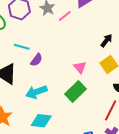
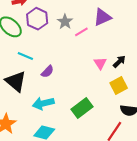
cyan line: (22, 47) -> (25, 56), moved
pink triangle: (80, 67) -> (100, 63), moved

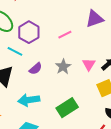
purple hexagon: (37, 19) -> (29, 32), moved
gray star: (65, 22) -> (63, 67), moved
pink line: (81, 32) -> (65, 35), moved

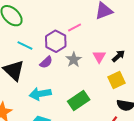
purple hexagon: (29, 32) -> (56, 41), moved

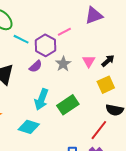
cyan line: (25, 46) -> (21, 39), moved
cyan arrow: (40, 94) -> (41, 99), moved, turned -60

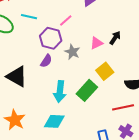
cyan line: (21, 39) -> (29, 17), moved
pink triangle: (89, 61) -> (96, 43), turned 48
yellow square: (106, 85) -> (105, 71), moved
red line: (99, 130) -> (123, 107), turned 55

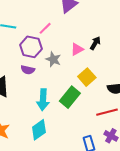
purple semicircle: (46, 61) -> (28, 70), turned 72
cyan diamond: (54, 121) -> (39, 130), turned -35

